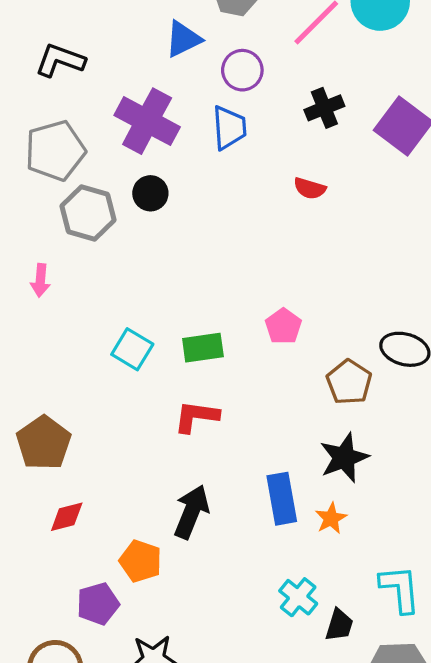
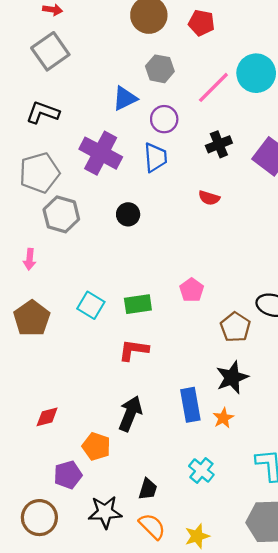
black circle: (150, 193) -> (128, 214), moved
brown pentagon: (44, 443) -> (32, 318), moved
black trapezoid: (339, 625) -> (148, 489), moved

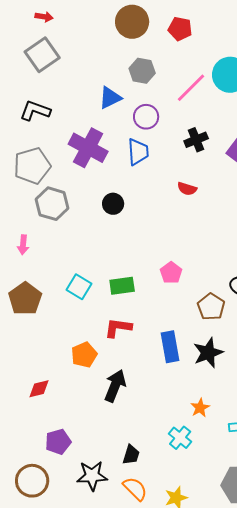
blue rectangle: (190, 405) -> (170, 347), moved
orange star: (223, 418) -> (200, 408), moved
orange pentagon: (96, 446) -> (84, 355), moved, turned 30

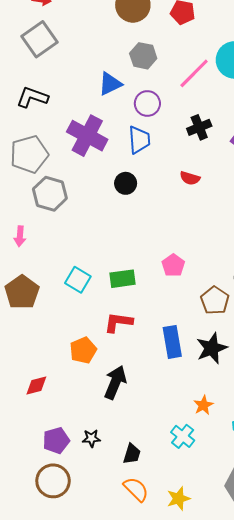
black circle: (113, 204) -> (126, 183), moved
black star: (92, 476) -> (91, 438), moved, size x0.6
brown circle: (32, 481) -> (53, 481), moved

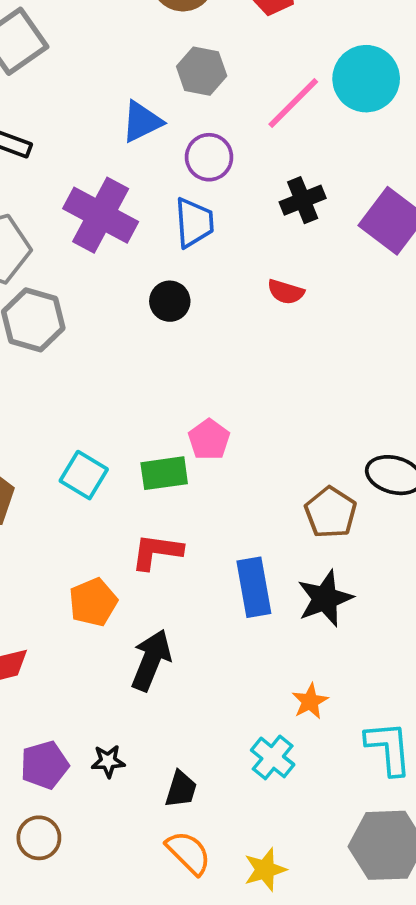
pink pentagon: (173, 265) -> (209, 440), moved
brown circle: (53, 481) -> (39, 838), size x0.7

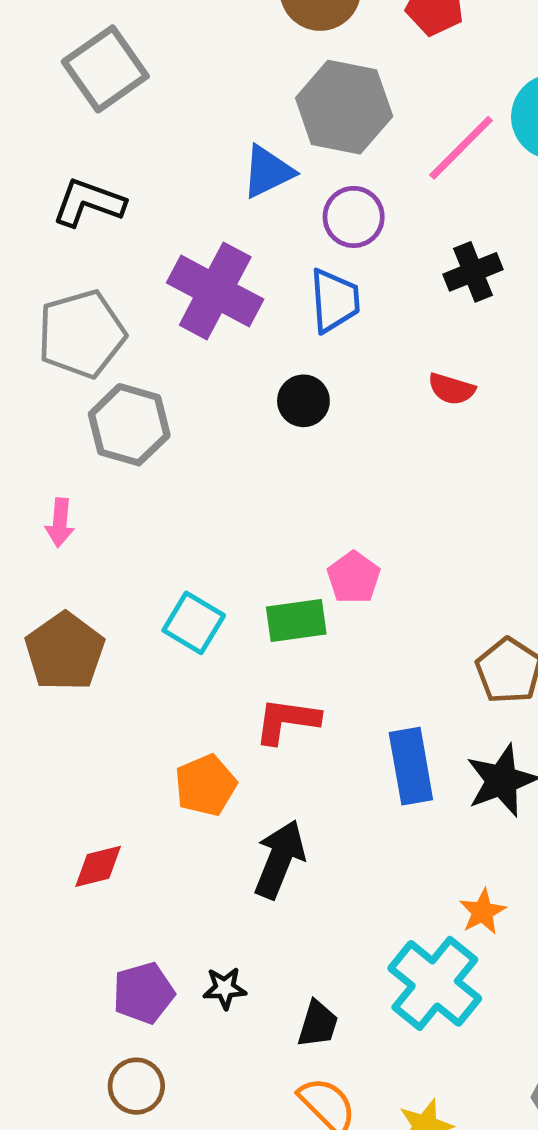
gray hexagon: (202, 71) -> (344, 107), size x1.5
cyan cross: (273, 757) -> (435, 983), size x1.6

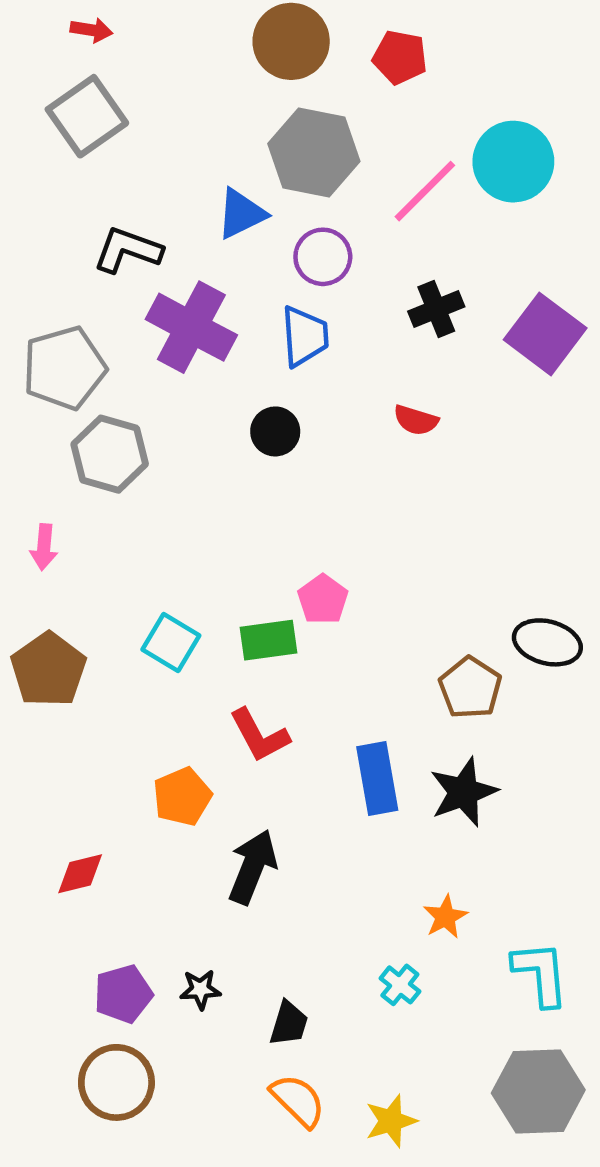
black L-shape: (89, 203) -> (128, 250), moved
red L-shape: (287, 721) -> (259, 735), turned -126
cyan cross: (435, 983) -> (400, 985), size x0.5
brown circle: (136, 1086) -> (116, 1082), size x1.4

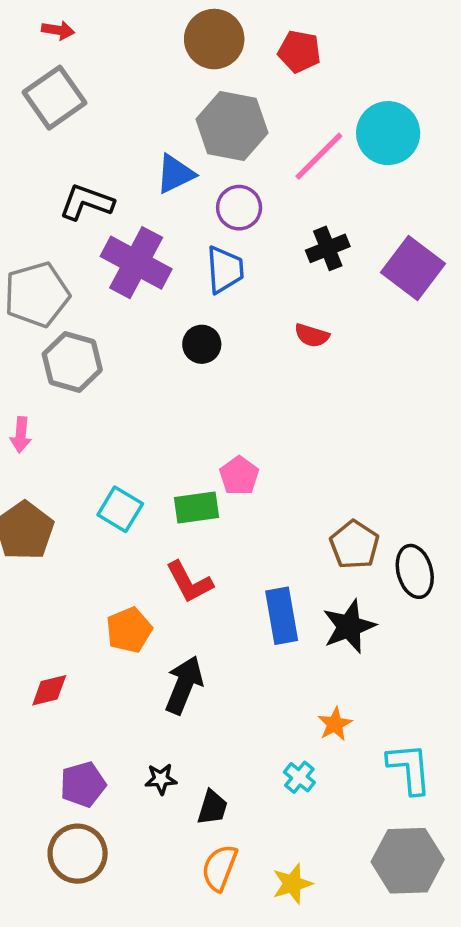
black ellipse: (547, 642) -> (415, 571), moved, turned 60
black star: (200, 989) -> (161, 779), moved
orange semicircle: (298, 1101) -> (220, 868), turned -114

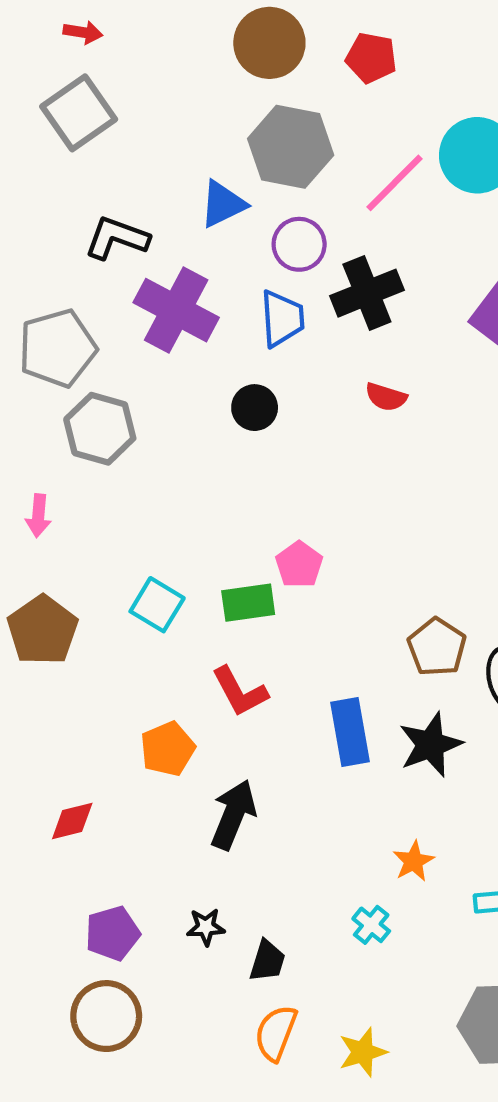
black cross: (328, 248) -> (367, 293), moved, size x1.4

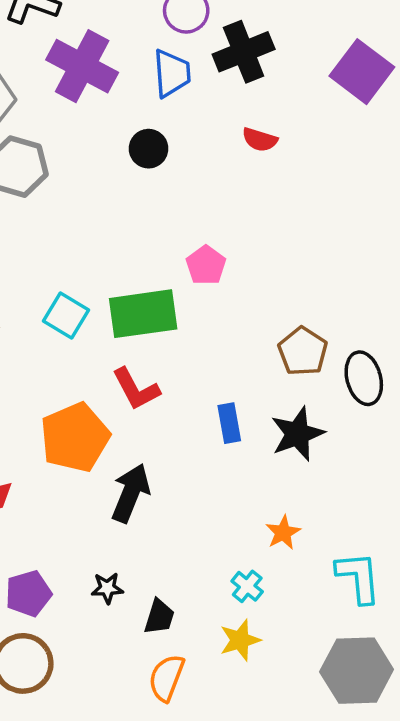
pink pentagon: (299, 564) -> (206, 265), moved
green rectangle: (248, 603) -> (143, 314), size x1.5
blue rectangle: (350, 732) -> (229, 423), size x0.7
orange pentagon: (168, 749) -> (75, 437), size x1.5
yellow star: (363, 1052) -> (240, 640), moved

